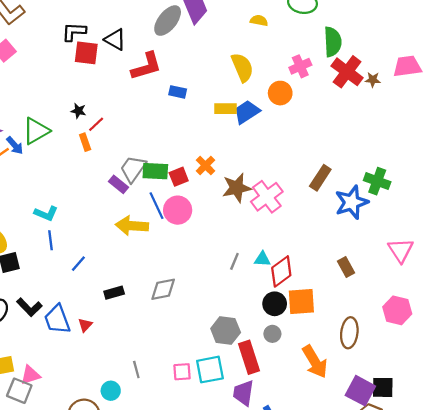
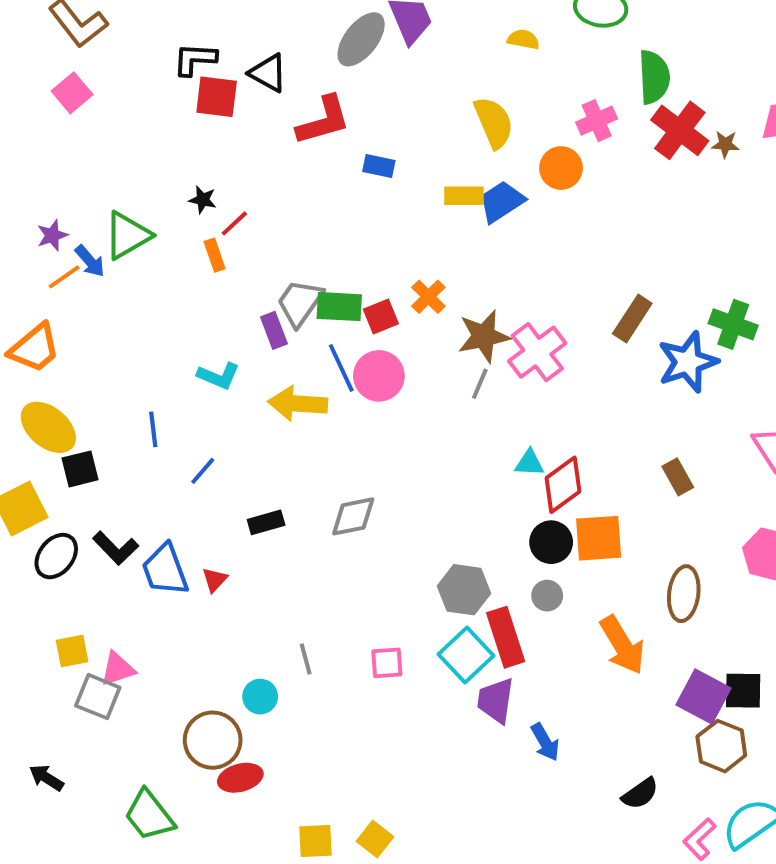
purple rectangle: (119, 184) -> (274, 330), turned 30
cyan L-shape: (46, 213) -> (219, 376), moved
gray line: (234, 261) -> (480, 384), moved
cyan square: (210, 370) -> (466, 655), moved, turned -32

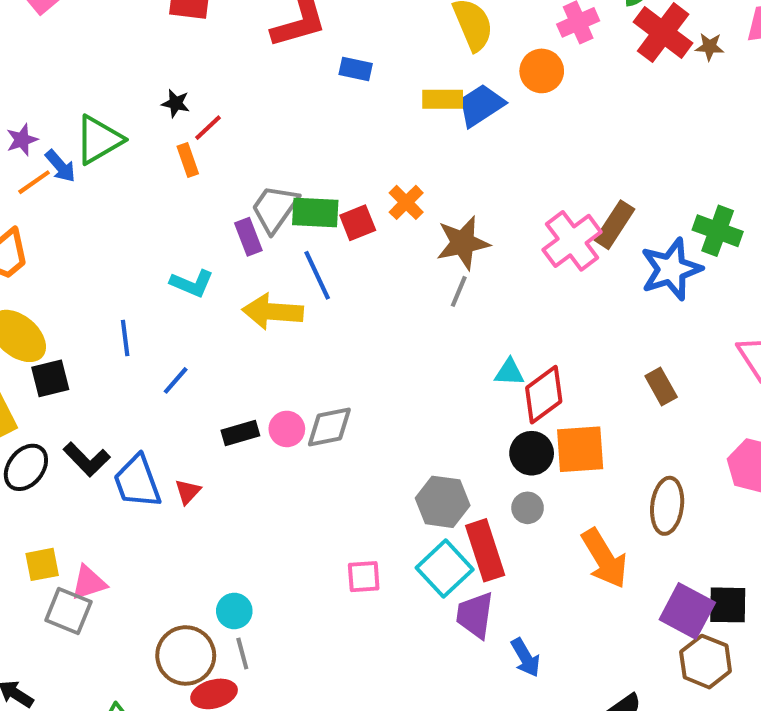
pink cross: (537, 352) -> (572, 241), moved
pink circle: (379, 376) -> (287, 429), moved, size x0.7
gray line: (306, 659) -> (242, 653), moved

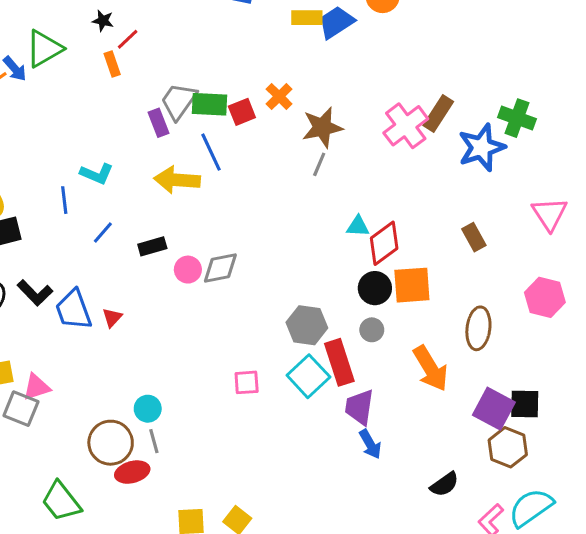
cyan L-shape: (192, 283) -> (97, 174), moved
black rectangle: (240, 433) -> (152, 246), moved
purple trapezoid: (475, 615) -> (359, 407), moved

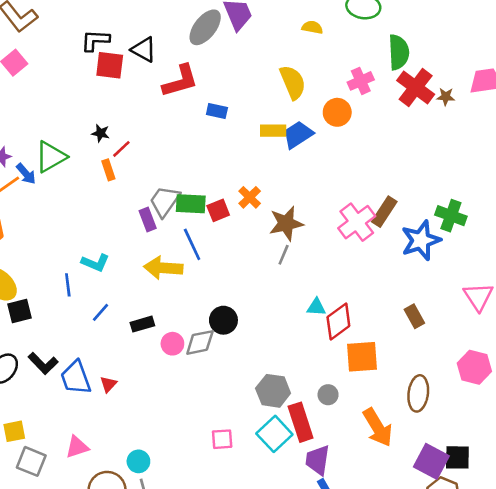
black circle: (375, 288) -> (223, 320), moved
pink triangle: (36, 387) -> (77, 447), moved

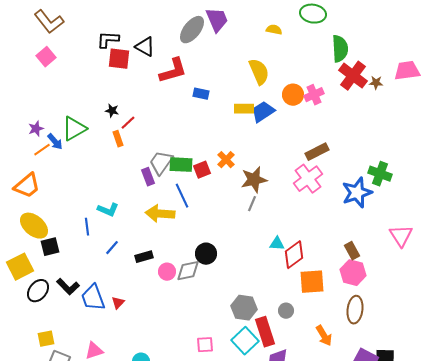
pink cross: (361, 81) -> (314, 95), moved
brown rectangle: (384, 212) -> (317, 152), moved, turned 30
pink hexagon: (474, 367) -> (353, 273), moved
orange arrow: (378, 427) -> (324, 336), size x0.7

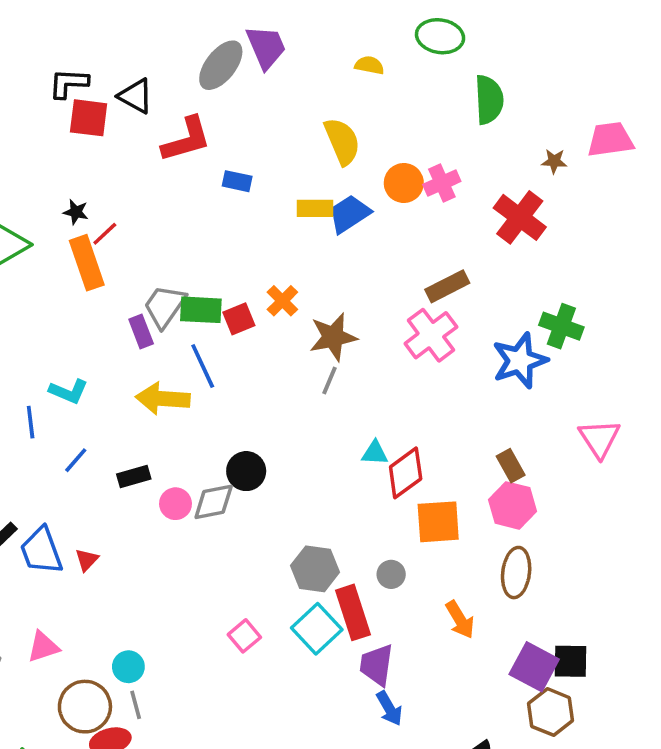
red cross: (353, 76) -> (520, 217), moved
orange rectangle: (118, 139) -> (87, 263), size x1.8
pink square: (205, 345) -> (244, 636), turned -36

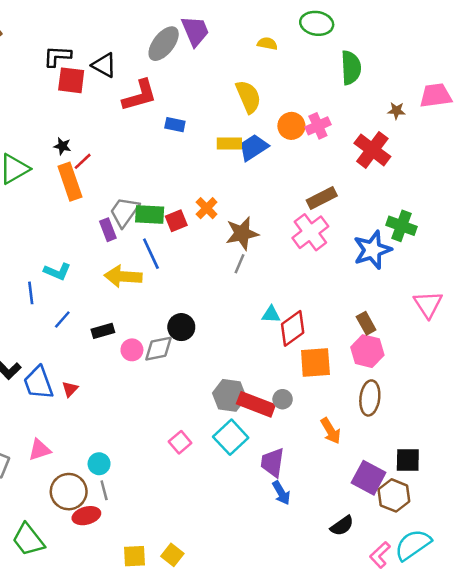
red rectangle: (353, 612) -> (256, 404), moved, turned -51
purple square: (534, 667) -> (369, 478), moved

